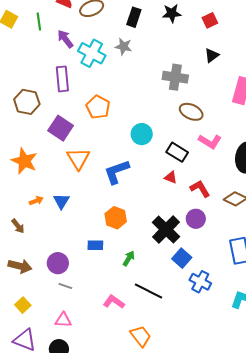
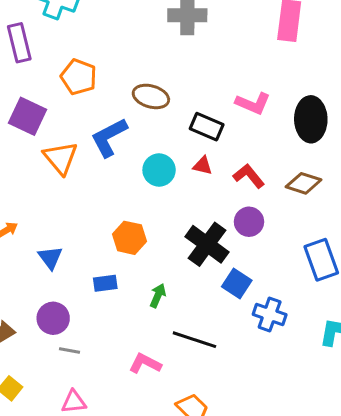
brown ellipse: (191, 112) -> (151, 96), moved
cyan circle: (142, 134) -> (159, 170), moved
blue L-shape: (117, 172) -> (109, 137), moved
blue triangle: (61, 201) -> (50, 258), moved

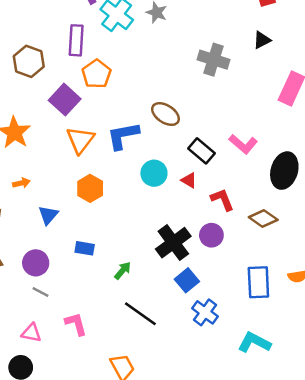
orange pentagon: (79, 77) -> (96, 74), moved
orange hexagon: (129, 238) -> (90, 188), moved
pink L-shape: (145, 364) -> (76, 324), moved, turned 30

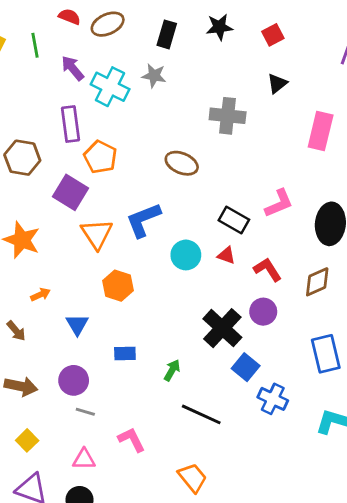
brown ellipse: (165, 114) -> (182, 163), moved
pink L-shape: (243, 144) -> (279, 203), turned -52
brown diamond: (263, 219) -> (317, 282), turned -48

